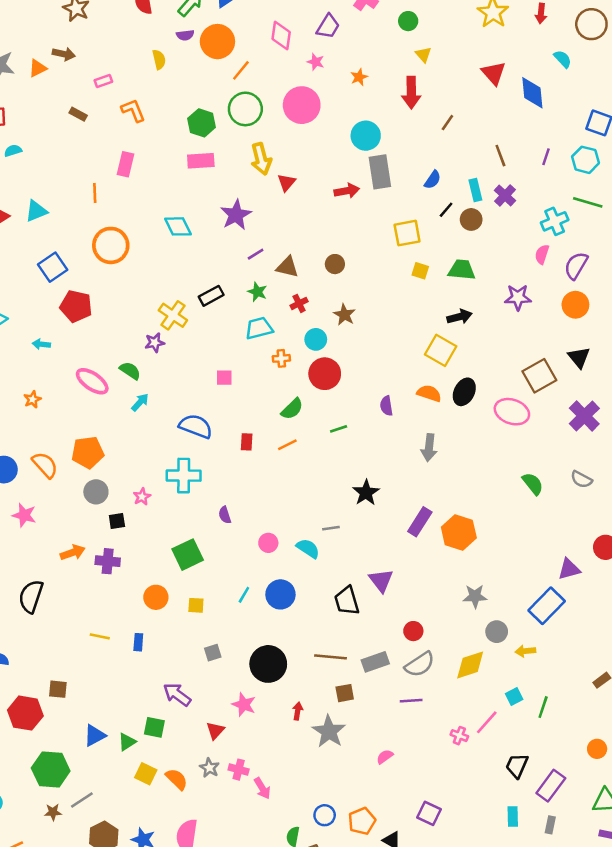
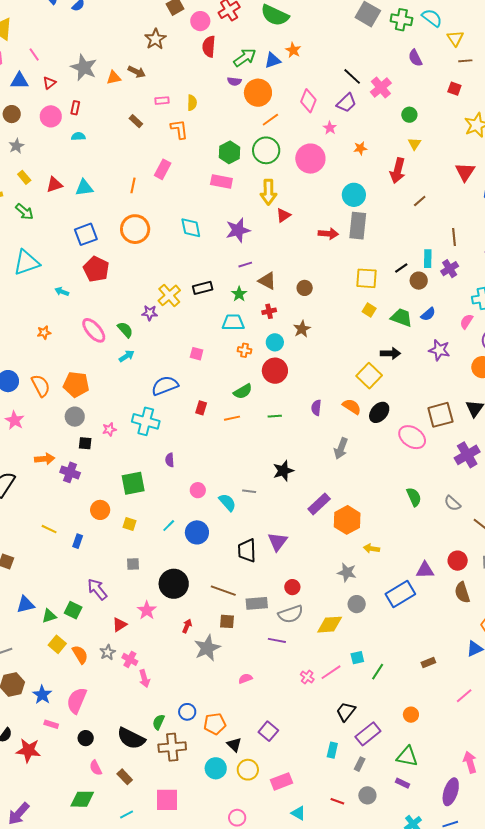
yellow semicircle: (159, 60) -> (192, 103), moved
blue semicircle: (433, 180) -> (428, 314), moved
blue semicircle: (196, 426) -> (165, 386), turned -56
yellow arrow: (525, 651) -> (371, 549), moved

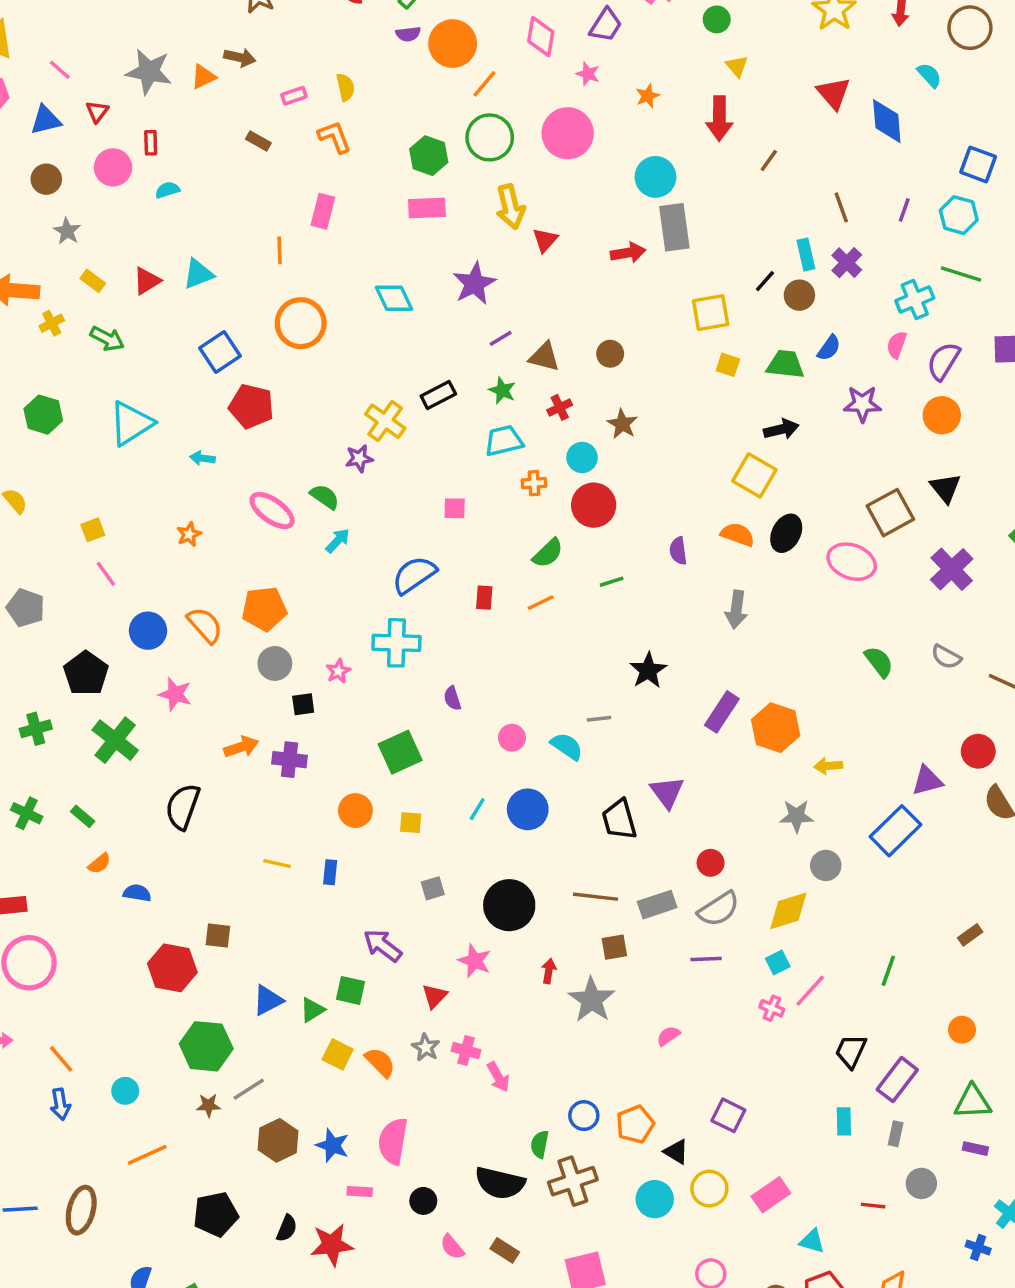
cyan square: (357, 658) -> (778, 962), moved

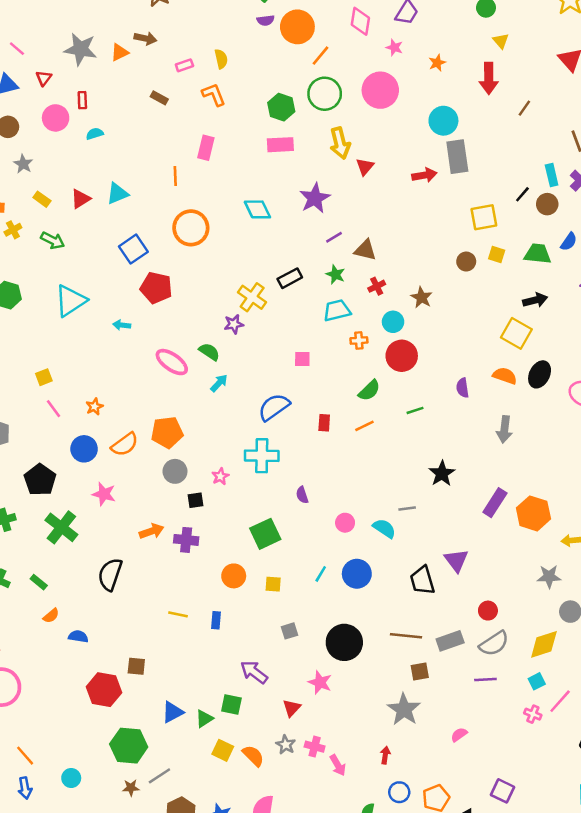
brown circle: (610, 354) -> (466, 262), moved
orange star: (189, 534) -> (94, 407), moved
orange semicircle: (205, 625) -> (125, 444), turned 96
red arrow: (549, 971) -> (385, 755), moved

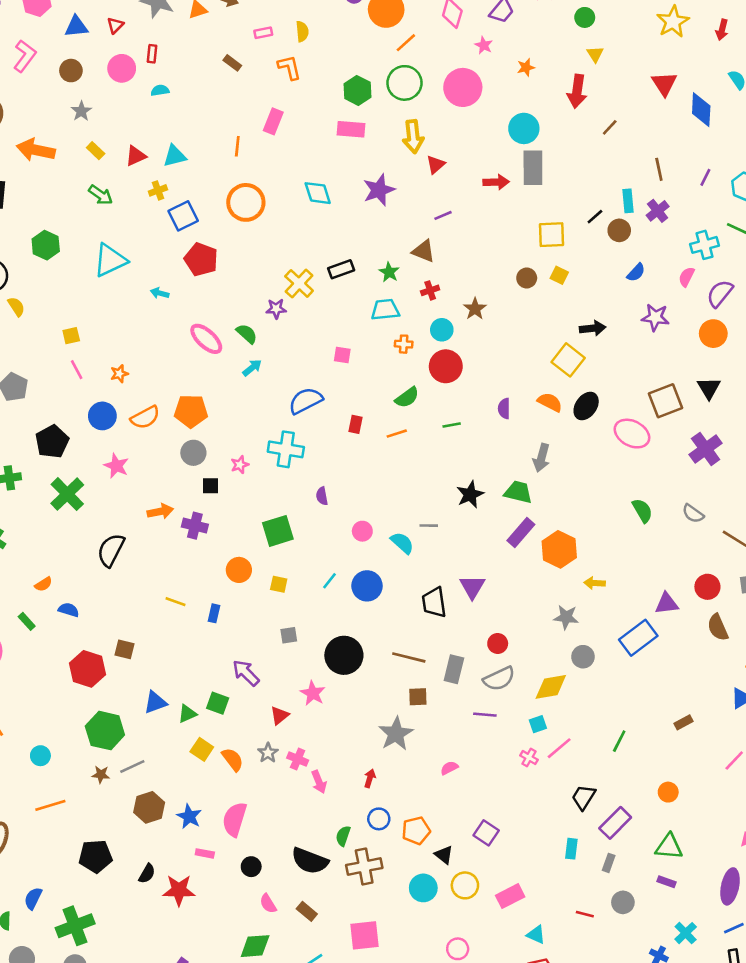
yellow cross: (13, 230) -> (158, 190), moved
purple line: (334, 237) -> (443, 215), moved
green trapezoid: (538, 254) -> (518, 492), moved
green rectangle: (39, 582) -> (27, 621), moved
gray rectangle: (450, 641) -> (454, 669), turned -65

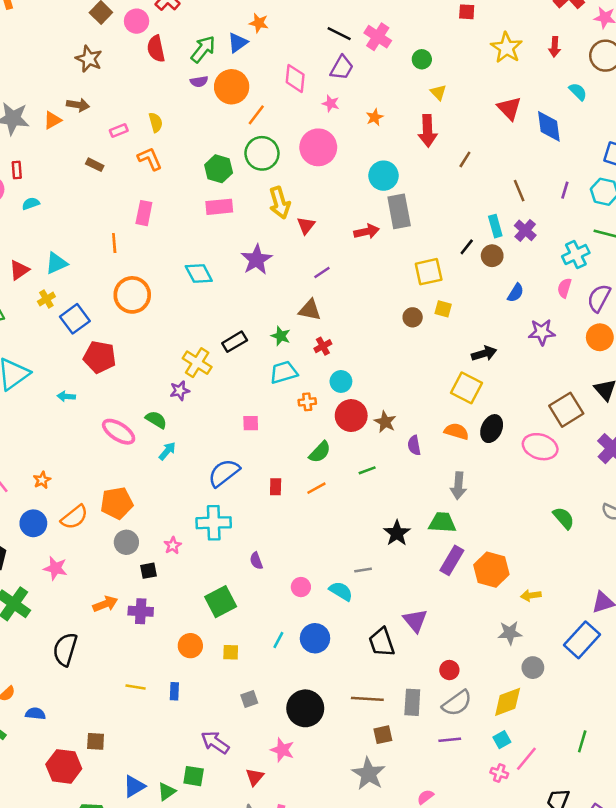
brown star: (475, 309) -> (385, 422), moved

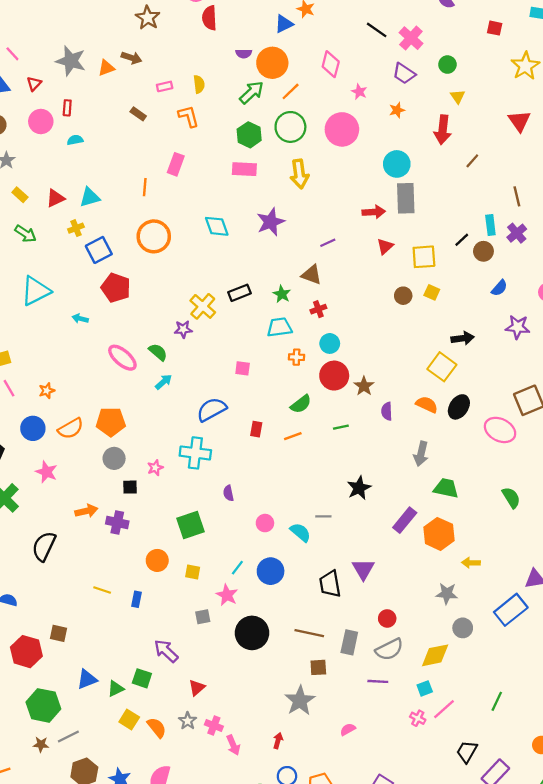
green arrow: (203, 49) -> (252, 92), moved
purple trapezoid: (342, 68) -> (404, 74), moved, turned 85
red triangle: (306, 225) -> (385, 246), moved
green trapezoid: (442, 522) -> (446, 488), moved
pink star: (282, 750) -> (227, 595), moved

